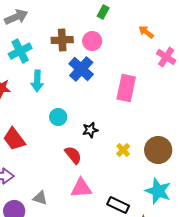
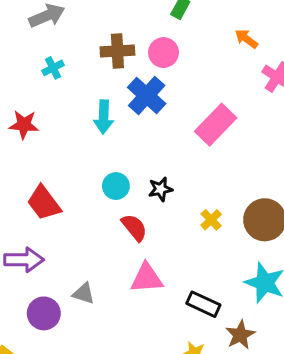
cyan cross: (20, 51) -> (53, 68), size x0.6
cyan arrow: (37, 81) -> (104, 117), moved
pink rectangle: (126, 88) -> (216, 125), turned 32
cyan circle: (58, 117) -> (116, 186), moved

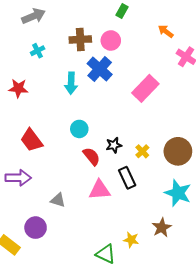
black star: (160, 189) -> (114, 145), moved
black rectangle: (203, 304) -> (127, 178), moved, turned 40
purple circle: (44, 313) -> (36, 228), moved

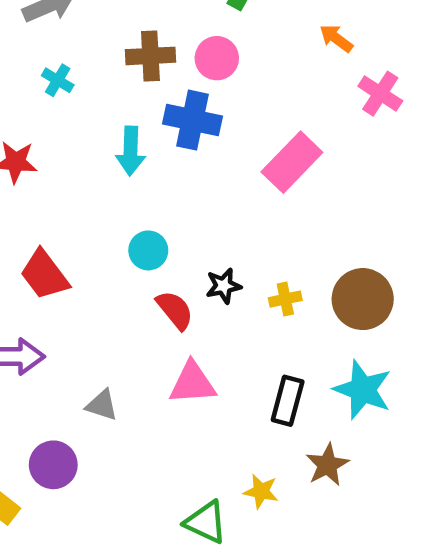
cyan cross: (38, 51) -> (58, 80), turned -32
blue cross: (100, 69) -> (192, 120), turned -30
yellow cross: (142, 151) -> (285, 299), turned 32
black rectangle: (127, 178) -> (288, 401), moved, turned 40

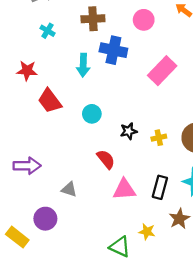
pink circle: (217, 58) -> (144, 20), moved
red trapezoid: (44, 275) -> (50, 101), moved
red semicircle: (175, 310) -> (106, 159), moved
pink triangle: (192, 383) -> (124, 189), moved

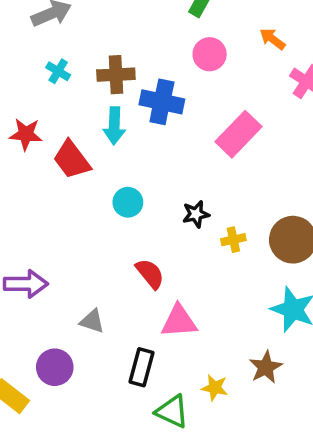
brown cross: (93, 19) -> (116, 75), moved
red trapezoid: (50, 101) -> (72, 160), moved
black star: (129, 131) -> (196, 214), moved
black rectangle: (160, 187) -> (141, 367), moved

